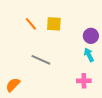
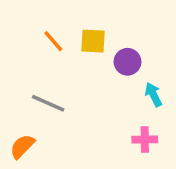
purple circle: (91, 36) -> (127, 62), moved
gray line: (41, 60) -> (48, 103), moved

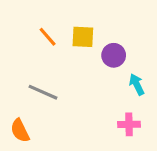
orange semicircle: (22, 146) -> (20, 131), turned -70

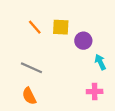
orange semicircle: (20, 131) -> (29, 96), moved

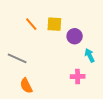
gray line: (31, 68) -> (17, 58), moved
pink cross: (95, 91) -> (78, 77), moved

